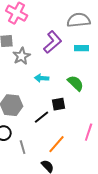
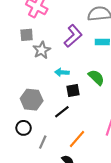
black square: (59, 104) -> (73, 91), moved
gray line: (23, 147) -> (43, 142), turned 40

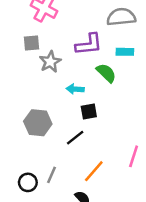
purple L-shape: (73, 36) -> (89, 44), turned 35
green semicircle: (96, 77) -> (106, 73), moved
black circle: (24, 128) -> (28, 182), moved

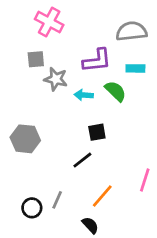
gray star: (50, 62) -> (56, 79), turned -30
cyan arrow: (75, 89) -> (84, 95), moved
gray hexagon: (38, 123) -> (25, 139), moved

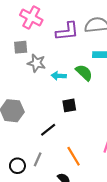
purple L-shape: (97, 61) -> (67, 31), moved
black line: (82, 160) -> (48, 130), moved
orange line: (102, 196) -> (74, 156), turned -72

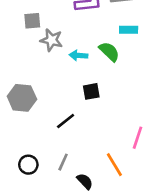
orange line: (74, 156) -> (114, 165), moved
gray line: (38, 159) -> (63, 162), moved

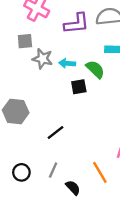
cyan arrow: (78, 55) -> (67, 63), moved
black square: (91, 91) -> (79, 87), moved

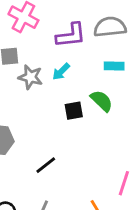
cyan arrow: (67, 63) -> (61, 72), moved, turned -49
green semicircle: (95, 69) -> (102, 101), moved

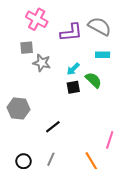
gray semicircle: (110, 27) -> (100, 26), turned 35
cyan arrow: (61, 72) -> (73, 69), moved

